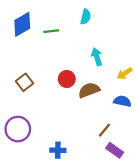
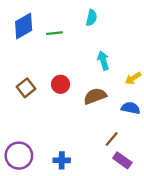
red circle: (67, 79) -> (61, 84), moved
purple circle: (18, 129) -> (19, 156), moved

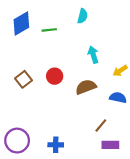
purple rectangle: (122, 160) -> (110, 145), turned -35

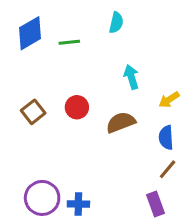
blue semicircle: (118, 98) -> (166, 137), turned -105
brown line: (101, 125) -> (168, 169), moved
purple circle: (17, 141) -> (42, 198), moved
purple rectangle: (110, 145) -> (156, 204), turned 70

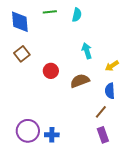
blue diamond: (30, 33) -> (20, 22), turned -65
green line: (69, 42) -> (50, 12), moved
brown square: (33, 112) -> (22, 54), moved
brown line: (168, 169) -> (101, 112), moved

